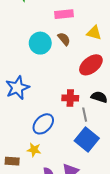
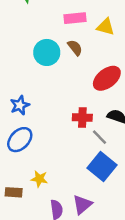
yellow triangle: (94, 33) -> (106, 27), moved
blue star: (17, 88) -> (20, 105), size x0.7
gray line: (85, 115) -> (99, 137), turned -32
blue ellipse: (43, 124) -> (20, 140), moved

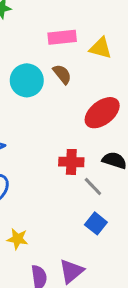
blue square: (102, 167) -> (96, 223), size x0.6

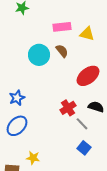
red cross: (71, 162) -> (68, 108), turned -35

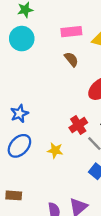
cyan circle: (39, 55) -> (22, 39), moved
yellow star: (33, 158) -> (55, 150), moved

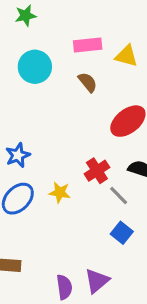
cyan circle: (22, 39) -> (35, 67), moved
yellow star: (55, 150) -> (60, 192), moved

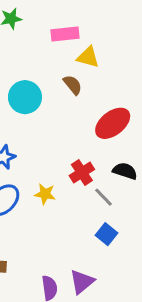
pink rectangle: (88, 45) -> (65, 34), moved
yellow triangle: (126, 56) -> (88, 57), moved
cyan circle: (35, 67) -> (25, 97), moved

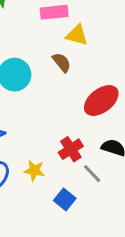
blue square: (106, 234) -> (65, 199), moved

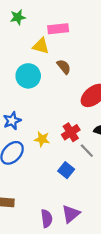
yellow triangle: (77, 35) -> (41, 46), moved
yellow star: (34, 171) -> (42, 139), moved

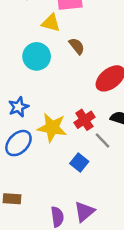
yellow star: (42, 139) -> (52, 128), size x1.6

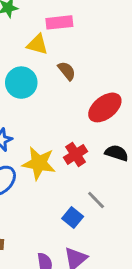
gray line: (103, 140) -> (96, 200), moved
blue square: (79, 162) -> (73, 218), moved

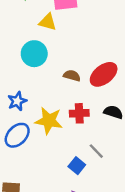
brown semicircle: (67, 71) -> (72, 76), moved, turned -35
red cross: (76, 154) -> (79, 113), turned 30

